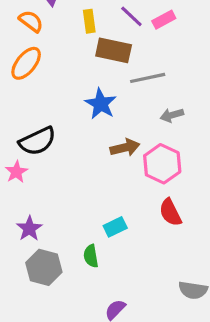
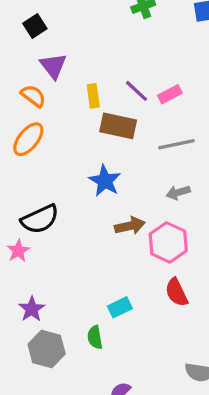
gray line: (148, 78) -> (176, 144), moved

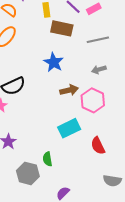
red semicircle: (176, 292) -> (98, 146), moved
cyan rectangle: (120, 307) -> (69, 128), moved, size x1.5
gray hexagon: (47, 349) -> (28, 173), moved

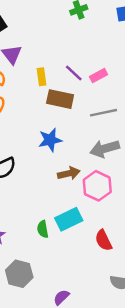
blue star: (54, 62) -> (50, 140), turned 30
gray arrow: (99, 70) -> (105, 149), size x1.6
green semicircle: (47, 159) -> (43, 229), moved

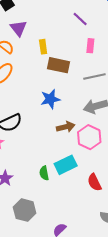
purple line: (74, 73) -> (80, 19), moved
pink rectangle: (98, 76) -> (90, 46), turned -56

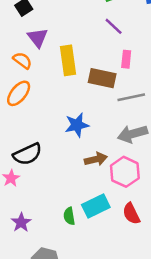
yellow rectangle: (43, 47) -> (68, 60), size x1.6
brown rectangle: (58, 65) -> (102, 78), moved
red semicircle: (94, 182) -> (131, 214), moved

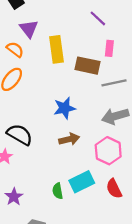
black semicircle: (27, 154) -> (20, 135), turned -125
brown arrow: (96, 159) -> (69, 139), moved

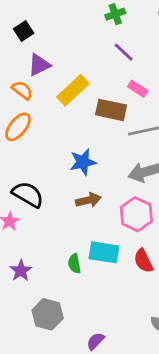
purple triangle: (29, 29) -> (39, 65), turned 42
pink rectangle: (109, 48) -> (138, 89), turned -63
yellow rectangle: (56, 49) -> (73, 90), turned 55
cyan rectangle: (82, 182) -> (104, 252), turned 35

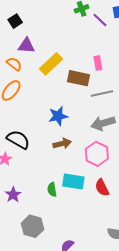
purple line: (124, 52) -> (100, 20), moved
purple triangle: (39, 65) -> (26, 46), turned 30
pink rectangle: (138, 89) -> (98, 63), turned 48

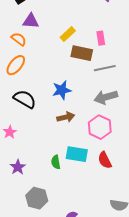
yellow rectangle: (51, 64) -> (68, 34), moved, size x0.7
black semicircle: (18, 140) -> (25, 99), moved

